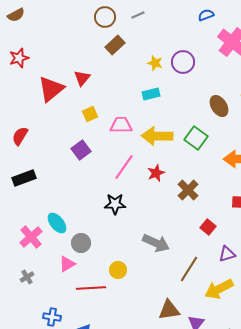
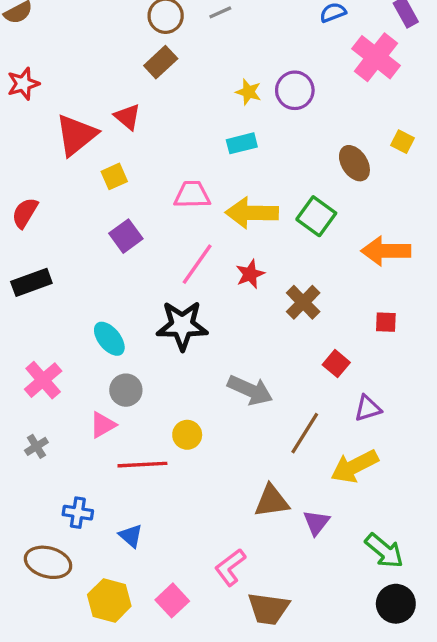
brown rectangle: (115, 45) -> (161, 62), moved
red triangle: (82, 78) -> (128, 117), turned -30
yellow square: (90, 114) -> (114, 176), moved
black star: (115, 204) -> (182, 325), size x1.4
cyan ellipse: (57, 223) -> (109, 339), moved

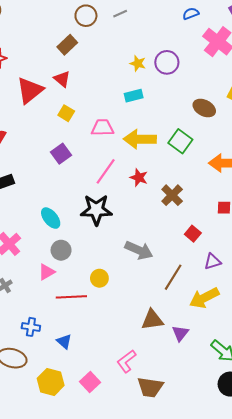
brown rectangle: (161, 62) -> (67, 45), moved
brown ellipse: (354, 163) -> (204, 108), turned -30
yellow square: (114, 176) -> (66, 113), moved, turned -35
red star: (250, 274) -> (139, 178), turned -30

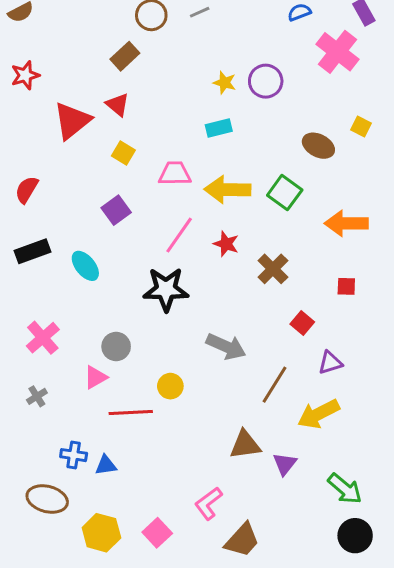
cyan ellipse: (51, 218) -> (85, 266), moved
blue triangle: (64, 342) -> (106, 465), moved, turned -49
brown trapezoid: (150, 387) -> (242, 540), turned -56

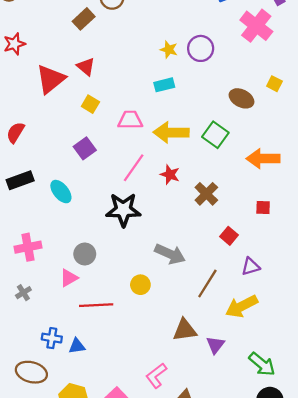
brown rectangle: (125, 56) -> (84, 19), moved
pink cross: (43, 338) -> (28, 247), turned 30
yellow circle: (170, 386) -> (140, 285), moved

